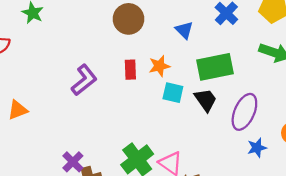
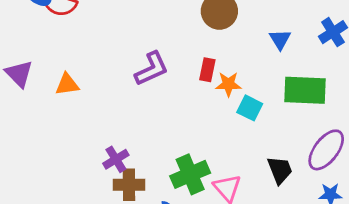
orange star: (159, 66) -> (228, 84), moved
black trapezoid: (206, 100) -> (280, 170), moved

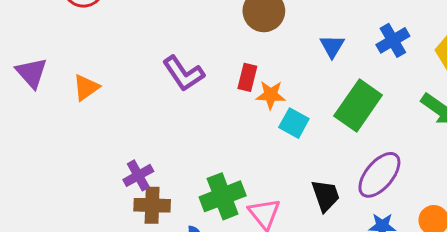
purple L-shape: (152, 69) -> (183, 74), turned 78
orange triangle: (67, 84) -> (86, 87), turned -30
green rectangle: (305, 90) -> (358, 105), turned -60

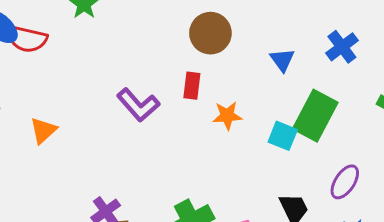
red rectangle: (247, 77) -> (192, 86), moved
cyan square: (294, 123) -> (283, 136), moved
purple ellipse: (379, 175) -> (345, 182), size x0.7

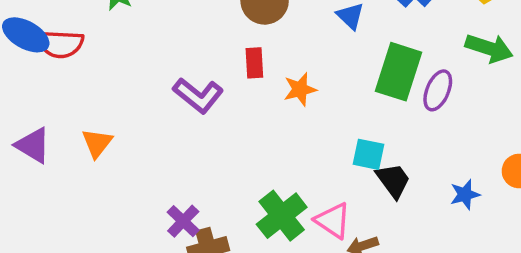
cyan square: (283, 136) -> (369, 154), moved
purple ellipse: (345, 182) -> (438, 90), moved

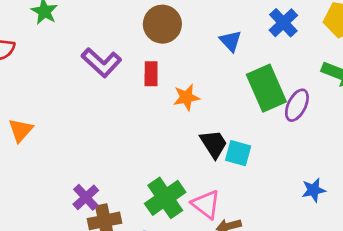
green rectangle: (398, 72) -> (266, 88), turned -45
purple L-shape: (198, 95) -> (101, 62), moved
black trapezoid: (393, 180) -> (214, 144), moved

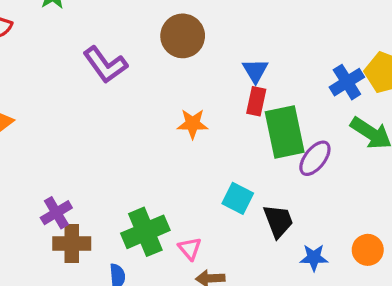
blue cross: (283, 23) -> (347, 82), moved
red rectangle: (151, 74) -> (256, 101), moved
black trapezoid: (214, 144) -> (278, 221), moved
pink triangle: (206, 204) -> (190, 249), size x0.7

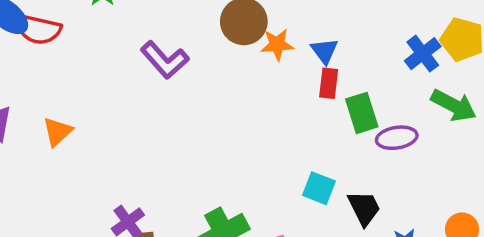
orange star: (193, 124) -> (277, 44), moved
green rectangle: (285, 132) -> (362, 113), size x0.7
purple ellipse: (315, 158) -> (397, 138), turned 48

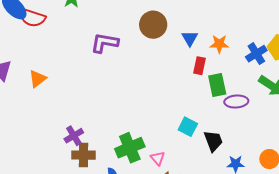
orange star: (277, 44) -> (219, 44), moved
blue triangle: (324, 51) -> (190, 38), moved
purple L-shape: (165, 60) -> (105, 43), turned 136

